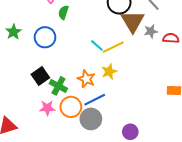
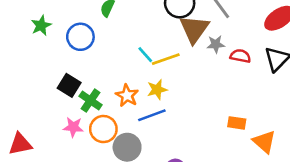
black square: (40, 76) -> (69, 85), turned -30
blue line: (95, 100) -> (152, 115), moved

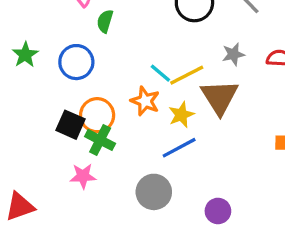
brown triangle: (194, 29) -> (220, 97), moved
gray star: (216, 44) -> (233, 54), moved
orange star: (127, 96) -> (145, 101), moved
orange circle: (103, 129) -> (97, 115), moved

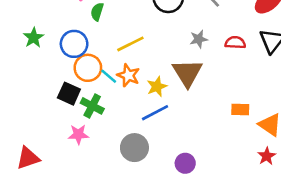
cyan line: (160, 73) -> (109, 76), moved
yellow line: (187, 75) -> (130, 44), moved
orange circle: (97, 115) -> (88, 68), moved

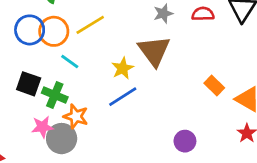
orange circle: (88, 68) -> (54, 31), moved
orange star: (128, 75) -> (76, 116), moved
orange rectangle: (240, 110) -> (214, 86), turned 48
gray circle: (134, 148) -> (62, 139), moved
purple circle: (185, 163) -> (185, 141), moved

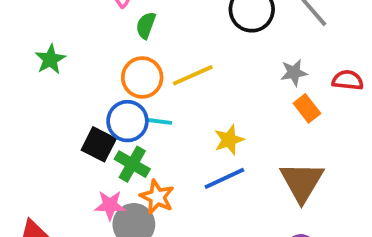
blue circle: (30, 30) -> (127, 121), moved
brown triangle: (154, 51) -> (302, 182), moved
cyan line: (70, 62) -> (159, 121), turned -36
orange rectangle: (214, 86) -> (307, 108), moved

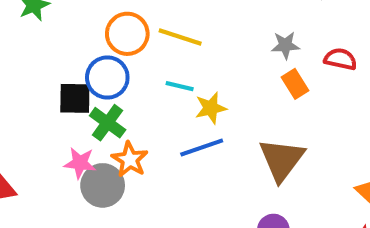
yellow line: (193, 75) -> (180, 37), turned 36
cyan line: (159, 121) -> (180, 86), moved
black square: (99, 144) -> (75, 98), turned -32

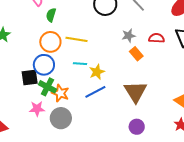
orange star: (130, 159) -> (60, 93), moved
gray circle: (103, 185) -> (61, 118), moved

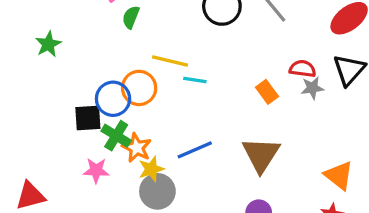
gray star: (129, 36) -> (312, 88), moved
orange circle: (50, 42) -> (139, 88), moved
cyan line: (80, 64) -> (195, 80), moved
yellow star: (97, 72) -> (151, 169), moved
gray circle: (61, 118) -> (157, 191), moved

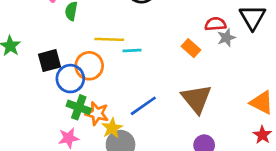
black square: (88, 118) -> (50, 61), moved

